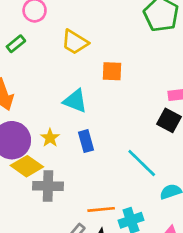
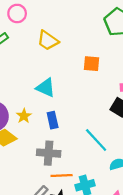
orange square: (112, 71) -> (92, 64), moved
gray cross: (48, 186) -> (49, 153), moved

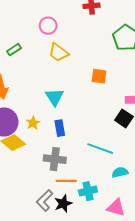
pink circle: (17, 13) -> (48, 26), moved
cyan triangle: (46, 88) -> (55, 97), turned 30
cyan line: (96, 140) -> (100, 149), turned -30

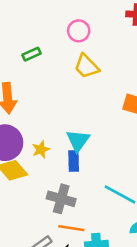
cyan triangle: (55, 97) -> (78, 141), moved

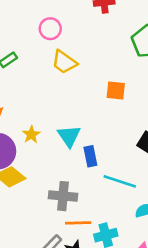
yellow star: (41, 149) -> (31, 135), moved
blue rectangle: (74, 161) -> (90, 156), moved

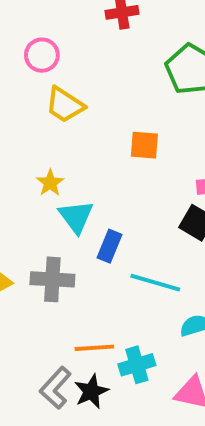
yellow star: (31, 135) -> (50, 183), moved
blue rectangle: (90, 156) -> (109, 246), turned 36
gray cross: (63, 196) -> (52, 279), moved

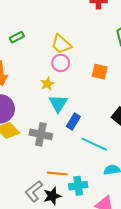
pink circle: (42, 55) -> (61, 63), moved

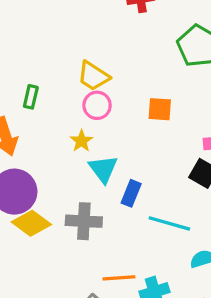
green rectangle: (17, 37) -> (31, 97), moved, turned -40

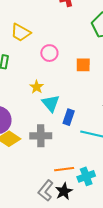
yellow trapezoid: (93, 76) -> (21, 32), moved
pink circle: (97, 105) -> (49, 53), moved

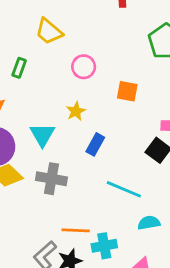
yellow star: (37, 87) -> (76, 111), moved
cyan triangle: (51, 103) -> (42, 135), moved
blue rectangle: (69, 117) -> (95, 144), moved

